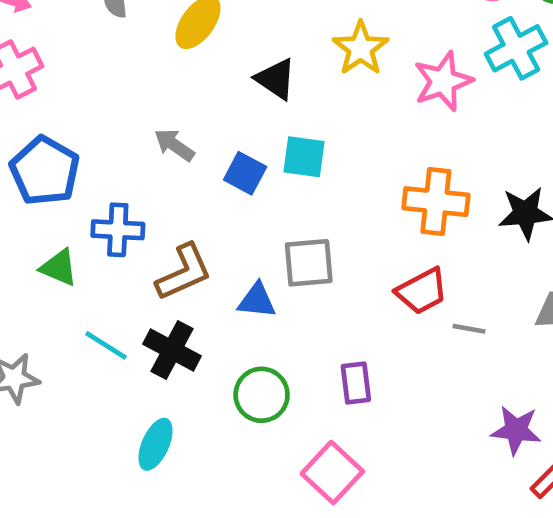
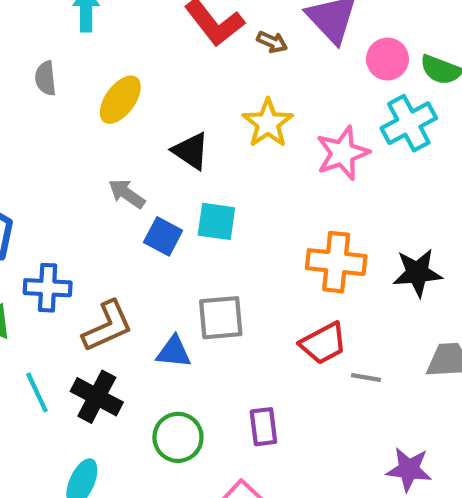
gray arrow: (174, 145) -> (127, 194), moved
cyan line: (106, 345) -> (37, 392), turned 33

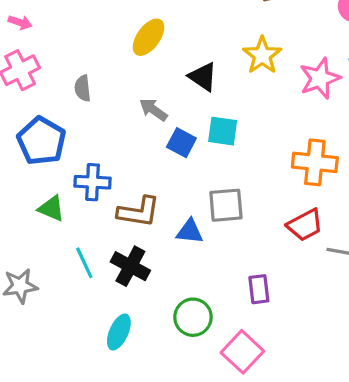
gray semicircle: (45, 78) -> (83, 88), moved
brown L-shape: (107, 326) -> (139, 212), turned 33
green circle: (178, 437) -> (193, 317), moved

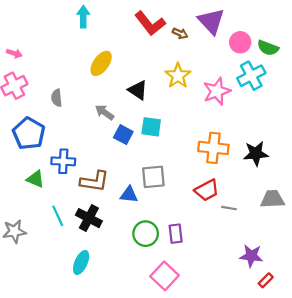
green circle: (193, 317) -> (146, 234), moved

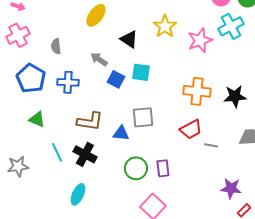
blue cross: (63, 161) -> (68, 82), moved

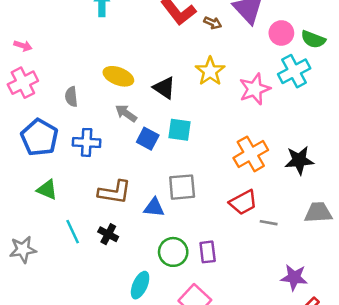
yellow ellipse: (96, 15) -> (118, 76), moved, turned 75
orange cross: (197, 91) -> (251, 154), turned -36
black cross: (85, 154) -> (108, 234), size x0.7
cyan ellipse: (78, 194) -> (140, 285), moved

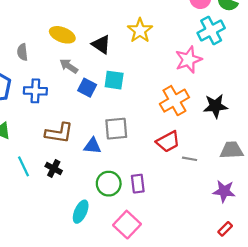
pink star: (255, 89) -> (188, 60), moved
purple star: (294, 277) -> (224, 191), moved

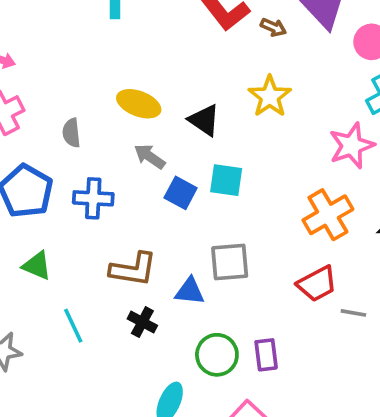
black cross: (54, 169) -> (142, 322), moved

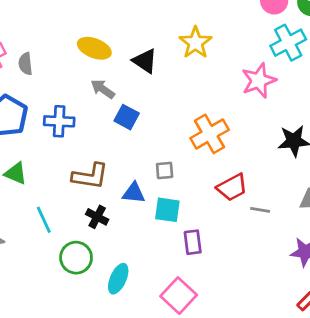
gray semicircle: (71, 133) -> (25, 64), moved
cyan square: (226, 180) -> (167, 210), moved
orange cross: (328, 215) -> (210, 134), moved
gray square: (230, 262) -> (165, 170), size x0.6
green circle: (217, 355) -> (76, 258), moved

